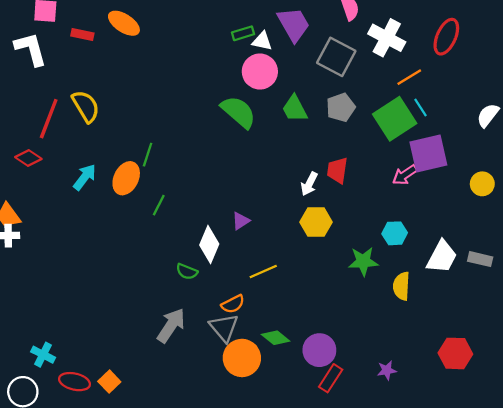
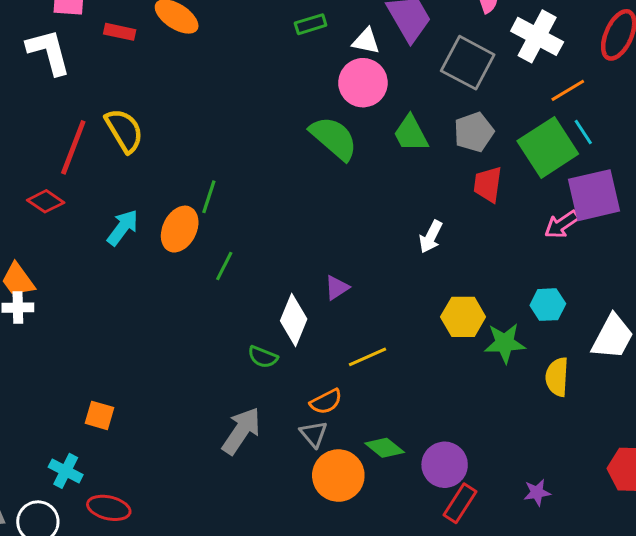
green rectangle: (243, 33) -> (311, 24), moved
red trapezoid: (337, 170) -> (488, 184), moved
yellow hexagon: (316, 222) -> (463, 317), moved
gray triangle: (224, 328) -> (314, 434), size x0.7
orange square: (109, 382) -> (100, 415), moved, turned -30

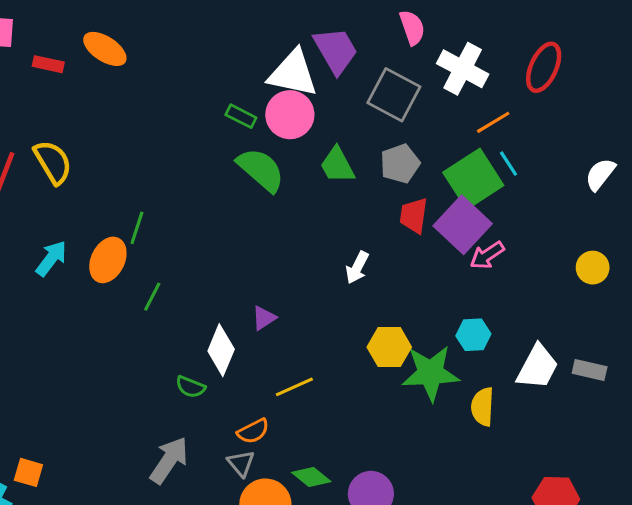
green rectangle: (311, 24) -> (241, 116), moved, turned 44
white triangle: (366, 41) -> (293, 73), size x1.8
purple square: (594, 195) -> (463, 225), moved, turned -34
green star: (505, 343) -> (431, 373), size x1.4
orange square: (100, 415) -> (28, 472), moved

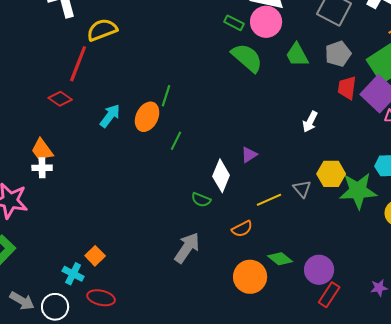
yellow semicircle: (53, 162) -> (102, 30), moved, turned -80
gray triangle: (241, 463) -> (302, 189), moved
orange square: (28, 472) -> (95, 256), turned 30

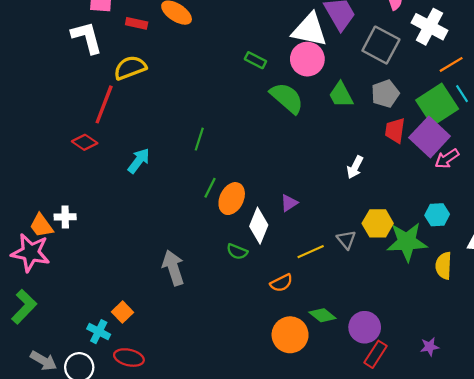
green rectangle: (234, 23) -> (255, 60), moved
orange ellipse: (147, 117) -> (232, 199), moved
orange trapezoid: (42, 150) -> (41, 226), moved
gray arrow: (187, 248) -> (173, 268), moved, turned -52

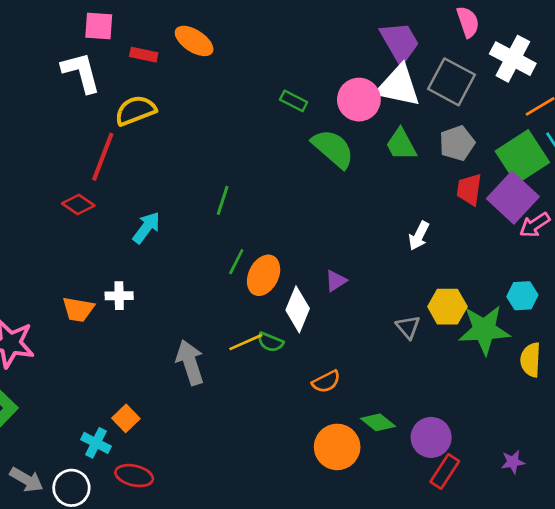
white triangle: (310, 30) -> (398, 86), moved
white cross: (65, 217) -> (119, 296), moved
orange trapezoid: (41, 226) -> (78, 309), moved, turned -44
yellow line: (311, 252) -> (246, 342), moved

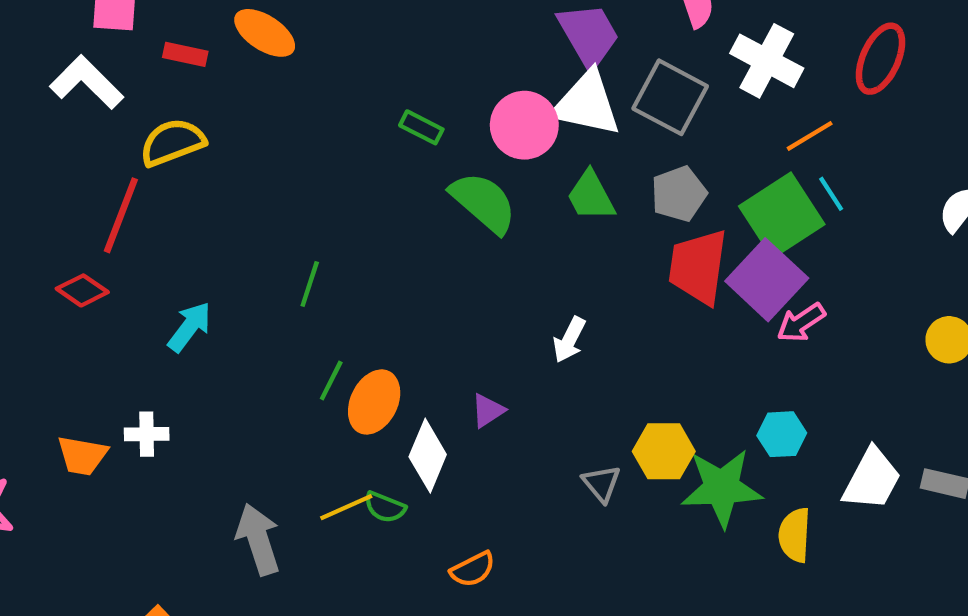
white L-shape: (81, 72) -> (87, 82), turned -30
red trapezoid: (469, 189) -> (698, 267), size x1.5
white arrow: (419, 236) -> (569, 340), moved

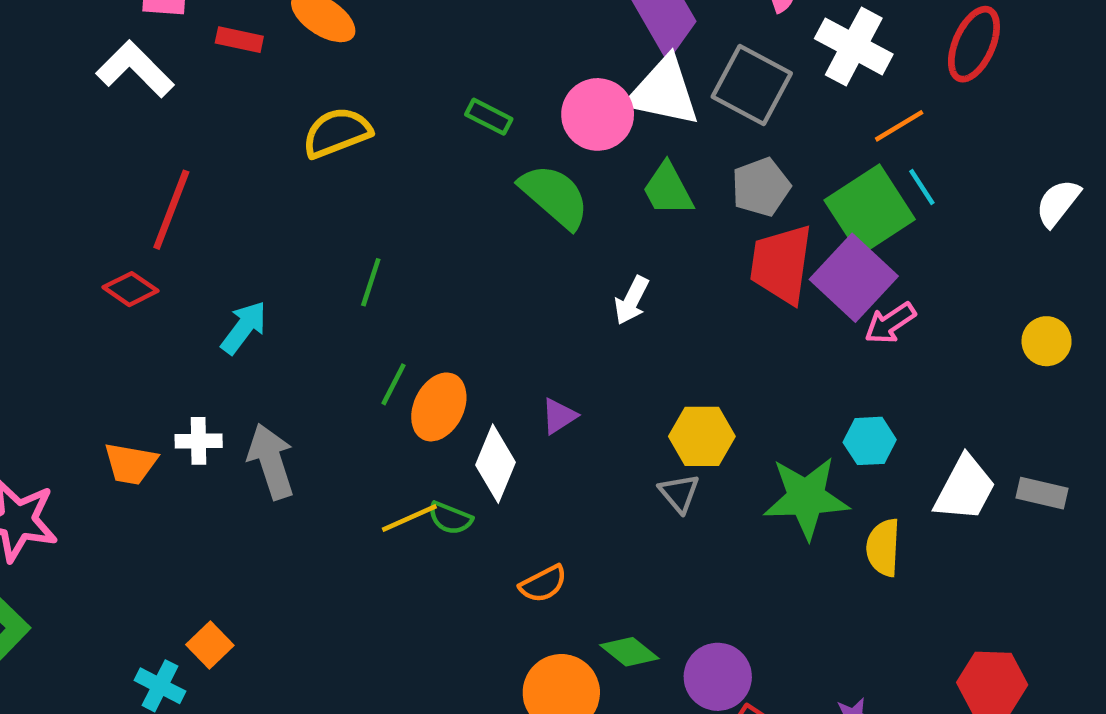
yellow semicircle: (172, 142) -> (337, 133), moved
white arrow: (569, 340) -> (632, 300), moved
yellow hexagon: (664, 451) -> (702, 436), moved
gray arrow: (258, 539) -> (271, 461), moved

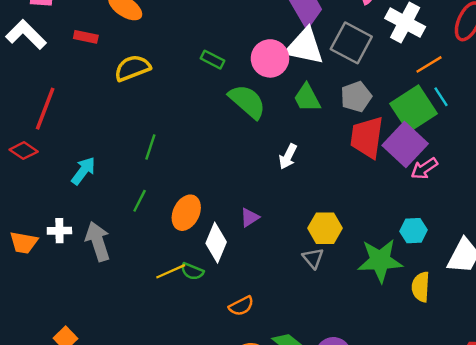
red rectangle: (239, 40) -> (86, 37), moved
green line: (394, 384) -> (140, 201), moved

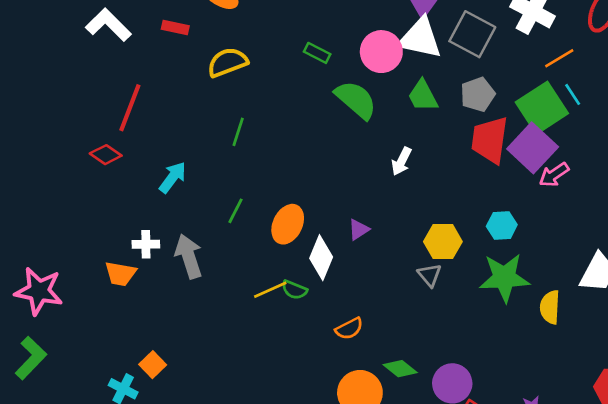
green line: (150, 147) -> (238, 132), moved
cyan hexagon: (413, 231) -> (502, 226), moved
orange trapezoid: (24, 243) -> (120, 274), moved

